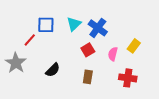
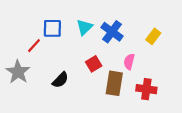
yellow rectangle: (134, 46) -> (153, 36), moved
red square: (88, 50) -> (94, 64), moved
brown rectangle: (88, 77) -> (114, 83), moved, size x1.5

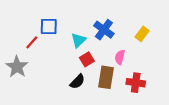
cyan triangle: (84, 27) -> (78, 40), moved
black semicircle: (60, 80) -> (77, 82), moved

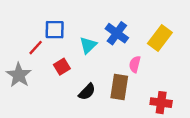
yellow rectangle: (142, 34) -> (160, 38), size x1.5
red square: (87, 59) -> (62, 67), moved
red cross: (136, 83) -> (161, 103), moved

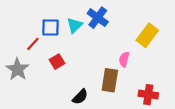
blue cross: (117, 33) -> (98, 18), moved
cyan triangle: (88, 45) -> (75, 25), moved
black semicircle: (87, 92) -> (80, 97), moved

